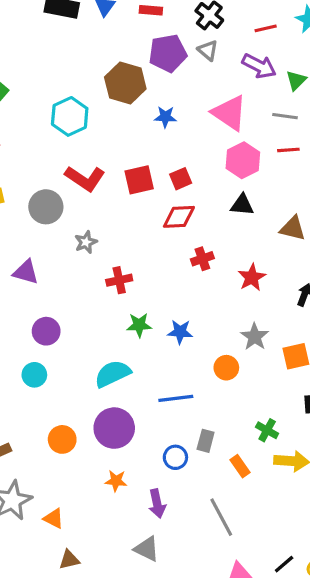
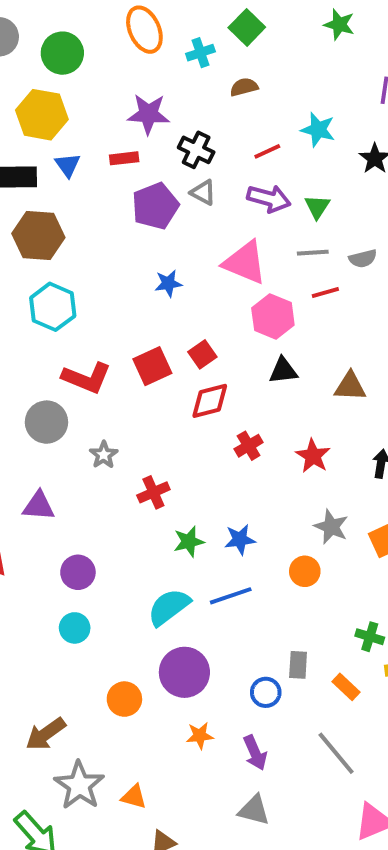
brown hexagon: (125, 83) -> (38, 235), moved
blue line: (176, 398) -> (231, 596), moved

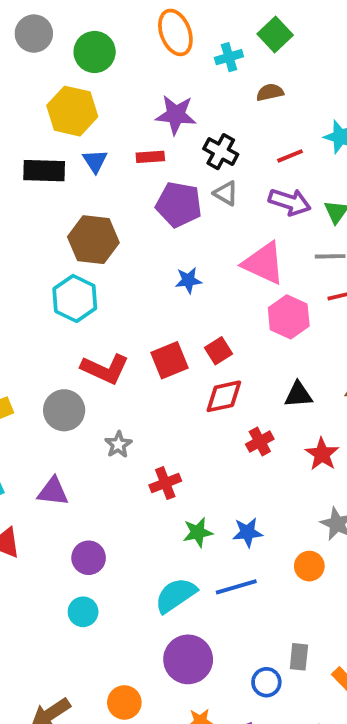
purple pentagon: (155, 206) -> (179, 204), turned 30
brown hexagon: (38, 235) -> (93, 240), moved
black triangle: (283, 371) -> (298, 395), moved
orange circle: (124, 699) -> (124, 702), moved

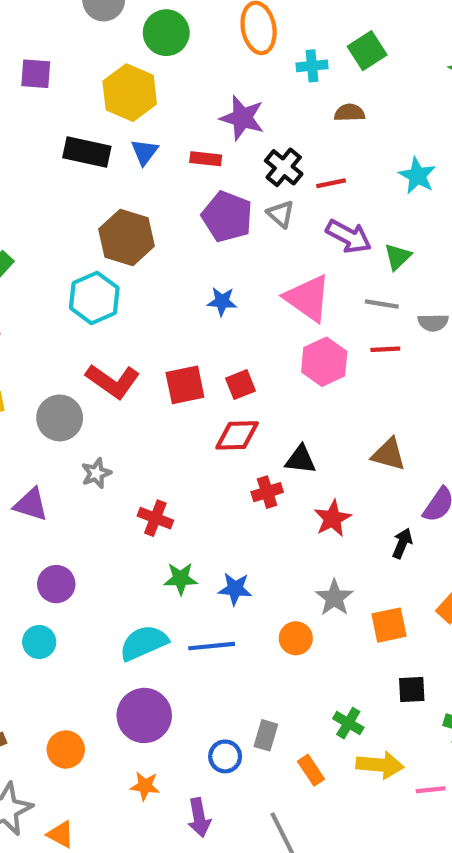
red line: (290, 156) -> (331, 183), moved
black triangle: (298, 395) -> (301, 459), moved
gray star: (118, 444) -> (96, 473), moved
red cross: (165, 483) -> (155, 518), turned 32

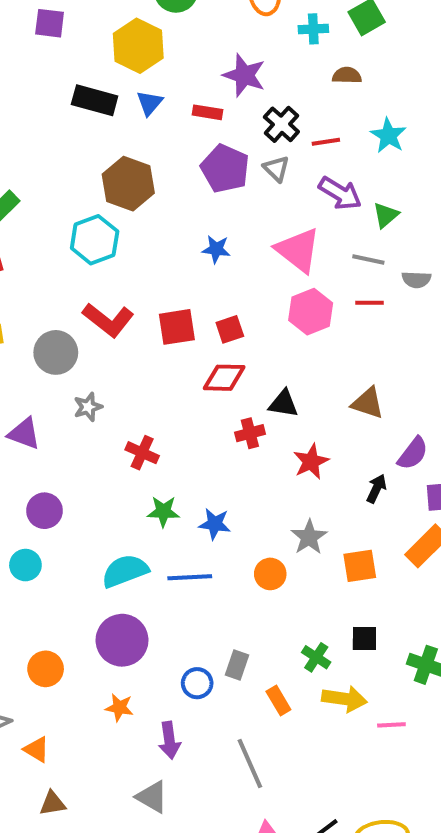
cyan star: (417, 176) -> (388, 136), moved
black square: (412, 690) -> (364, 638), moved

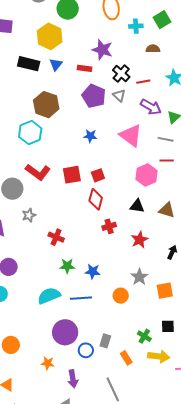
pink hexagon: (311, 312) -> (146, 175), moved
red diamond: (224, 378) -> (96, 199), turned -75
black triangle: (283, 404) -> (137, 206), moved
purple circle: (122, 640) -> (65, 332), moved

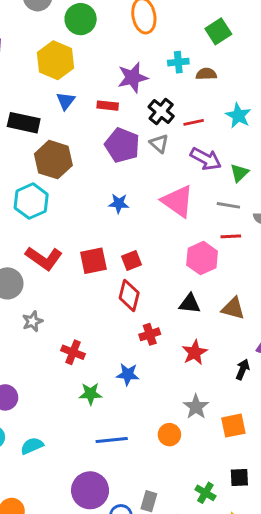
cyan cross: (136, 26) -> (178, 62), moved
purple star: (102, 50) -> (133, 78), turned -30
black rectangle: (29, 64) -> (24, 123), moved
blue star: (93, 272) -> (128, 374), moved
cyan semicircle: (49, 296) -> (32, 446), moved, size x0.7

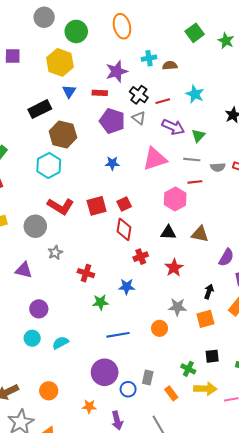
green square: (218, 31) -> (195, 33), moved
black rectangle: (24, 123) -> (40, 109), turned -35
pink triangle: (178, 201) -> (155, 159), turned -50
black arrow: (243, 369) -> (209, 292), moved
gray star: (196, 407) -> (177, 307), turned -30

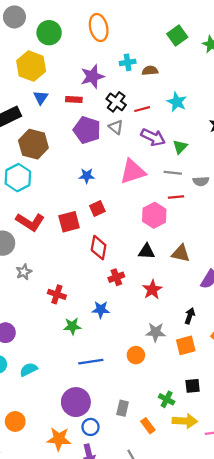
red square: (124, 204) -> (97, 209), moved
blue circle: (128, 389) -> (91, 427), moved
orange star: (89, 406) -> (59, 439), size x1.5

